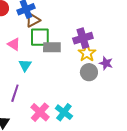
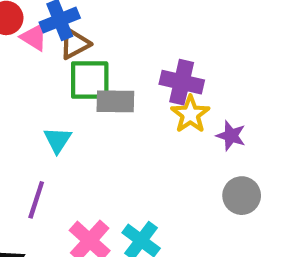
purple cross: (83, 38) -> (182, 82), turned 30
pink triangle: (14, 44) -> (34, 37), moved
gray circle: (89, 72) -> (242, 196), moved

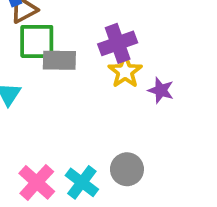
purple cross: (182, 82) -> (118, 43), turned -33
gray circle: (242, 196) -> (127, 169), moved

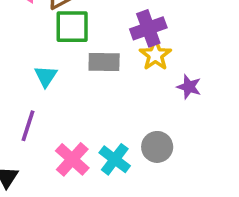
gray rectangle: (59, 60) -> (104, 62), moved
purple star: (161, 90) -> (189, 87), moved

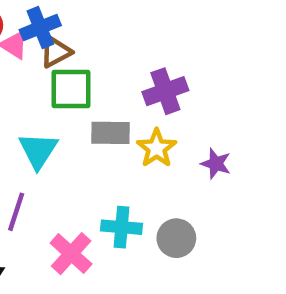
yellow star: (155, 55) -> (157, 148), moved
cyan triangle: (46, 76) -> (38, 150), size x1.4
cyan cross: (115, 159) -> (121, 227), moved, turned -32

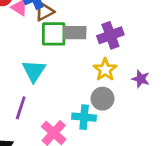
gray rectangle: (111, 133) -> (75, 33), moved
gray circle: (176, 238) -> (102, 99), moved

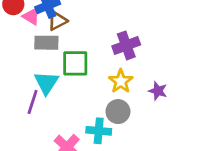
gray rectangle: (75, 33) -> (46, 43), moved
green square: (54, 34) -> (75, 63), moved
purple line: (21, 108) -> (33, 102), moved

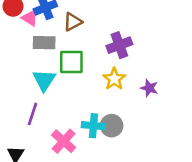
brown triangle: (57, 21) -> (73, 22), moved
purple line: (33, 102) -> (32, 114), moved
gray circle: (118, 112) -> (112, 126), moved

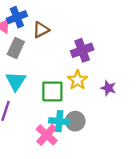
gray rectangle: (44, 43) -> (16, 48), turned -66
green square: (71, 62) -> (52, 91), moved
pink cross: (64, 141) -> (47, 135), moved

